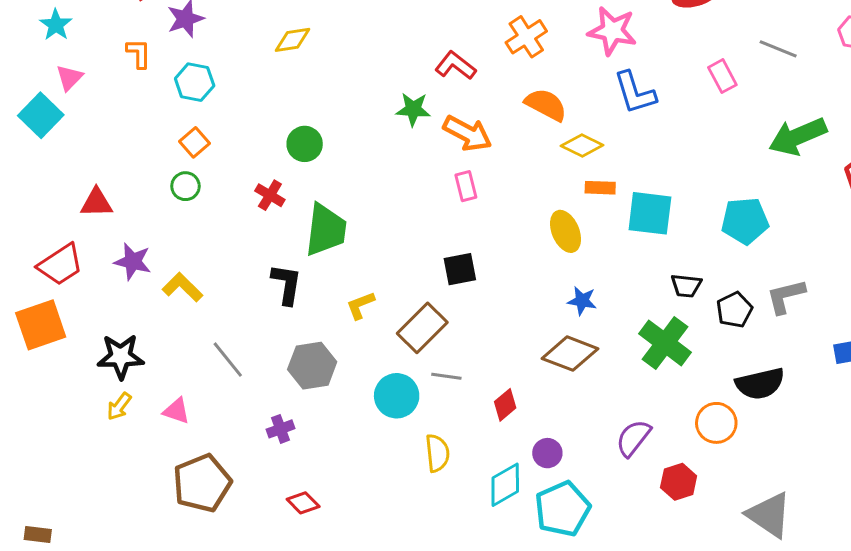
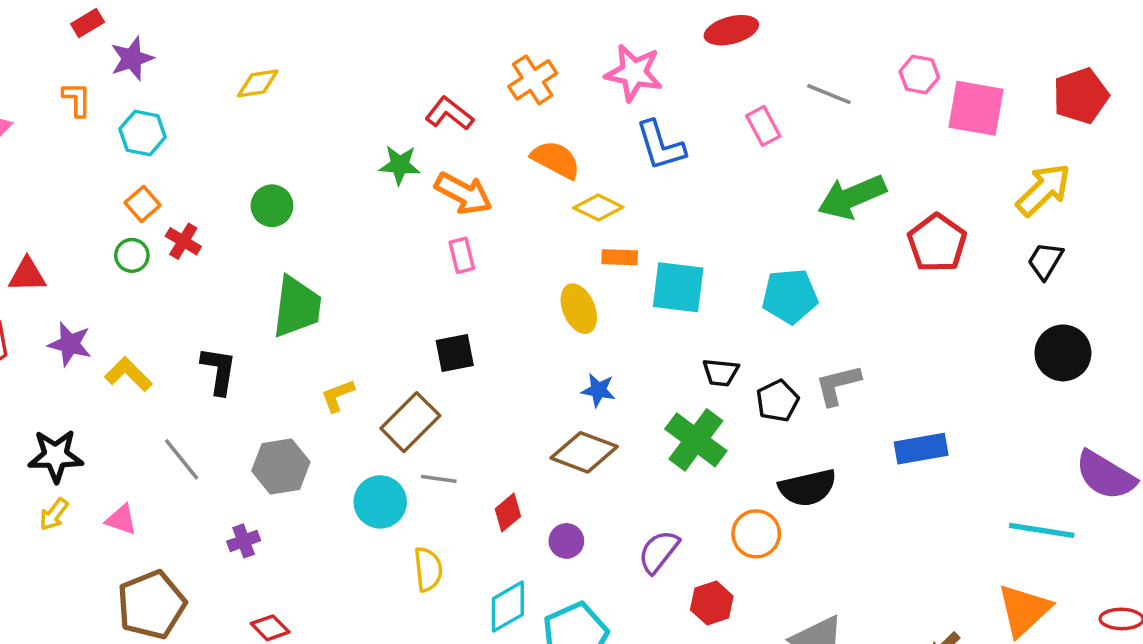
red cross: (270, 195) -> (183, 241), moved
black L-shape: (287, 284) -> (219, 371), moved
purple circle: (547, 453) -> (566, 541), moved

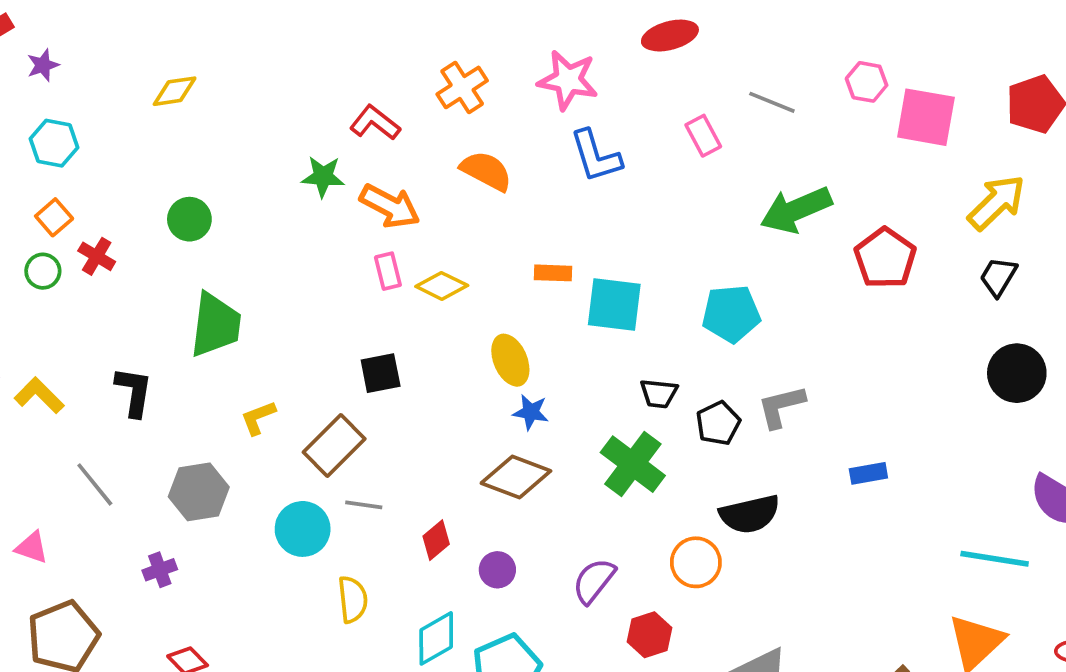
purple star: (132, 59) -> (43, 65), size x0.7
yellow diamond: (598, 208) -> (442, 286), moved
yellow ellipse: (579, 309) -> (510, 360), moved
blue rectangle: (921, 449) -> (868, 473), size x0.7

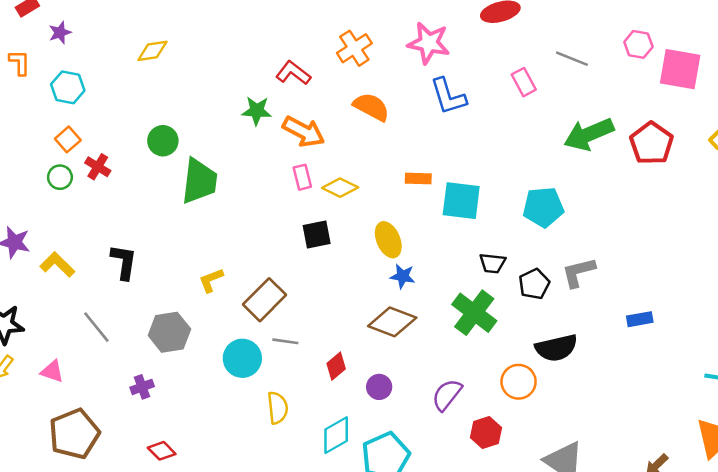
red pentagon: (885, 258) -> (651, 143), moved
green trapezoid: (215, 325) -> (199, 181), moved
black square: (381, 373) -> (317, 235), moved

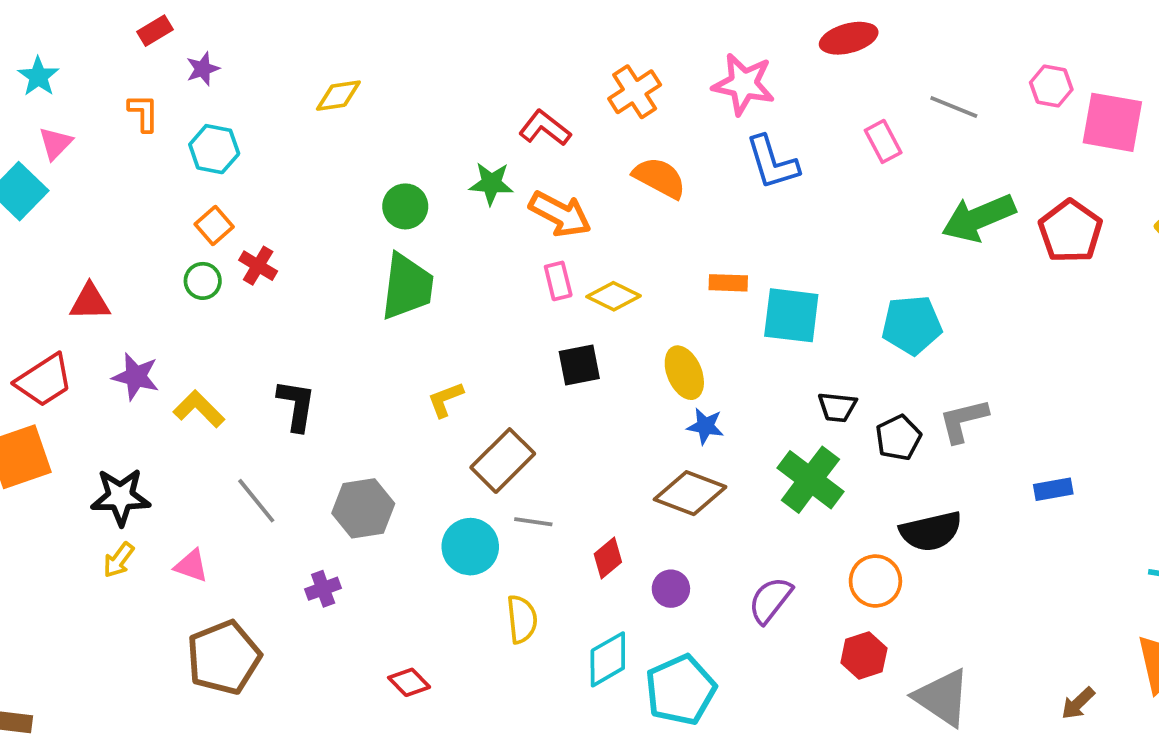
green circle: (163, 141) -> (405, 206), moved
yellow L-shape: (211, 280) -> (445, 399), moved
red hexagon: (486, 433) -> (864, 656), moved
red diamond: (162, 451) -> (409, 682), moved

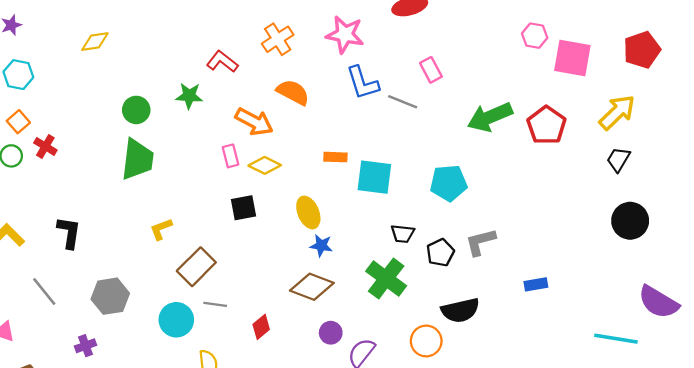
gray line: (954, 107) -> (403, 102), moved
orange arrow: (560, 214) -> (254, 122), moved
purple circle: (671, 589) -> (331, 333), moved

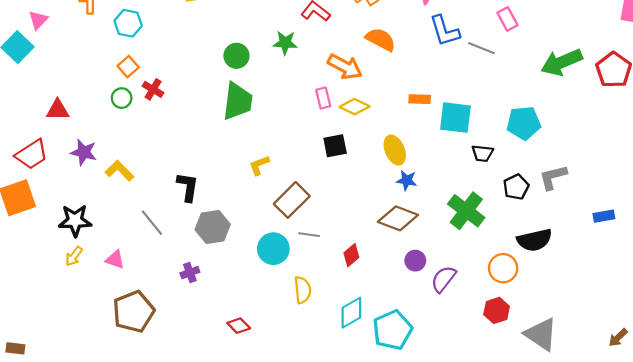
black L-shape: (69, 233) -> (188, 187), moved
black trapezoid: (403, 234) -> (482, 153), moved

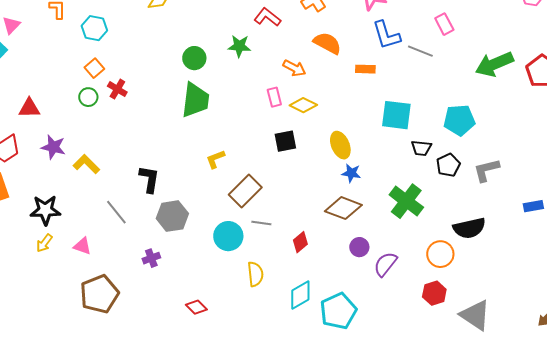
orange arrow: (345, 67) -> (294, 68), size x0.7
orange rectangle: (420, 99) -> (365, 69), moved
black pentagon: (516, 187) -> (448, 165), moved

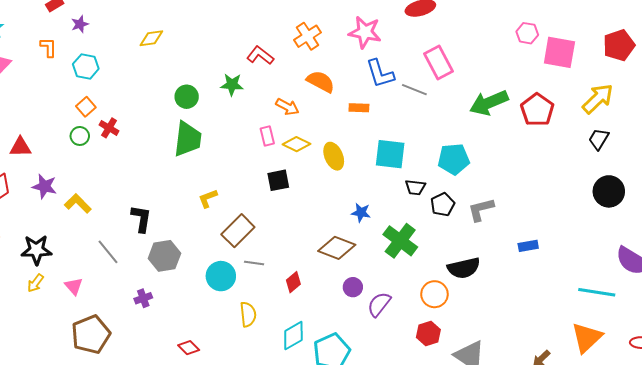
pink rectangle: (444, 24) -> (439, 62), size x1.5
yellow ellipse: (340, 145) -> (334, 156), moved
blue star: (351, 173) -> (361, 213), moved
pink triangle: (82, 246) -> (74, 286), turned 30

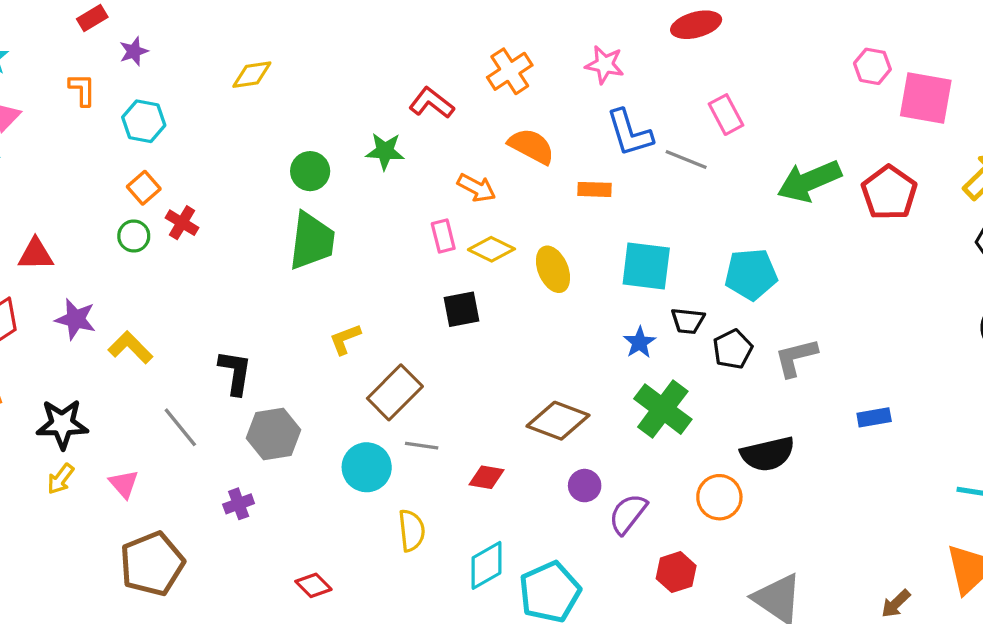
pink star: (365, 32) -> (605, 65), size x0.7
pink rectangle: (439, 62) -> (726, 115), size x0.7
blue star: (361, 213) -> (640, 342), moved, turned 30
red diamond: (293, 282) -> (486, 477), turned 50
red hexagon: (428, 334) -> (676, 572), moved

